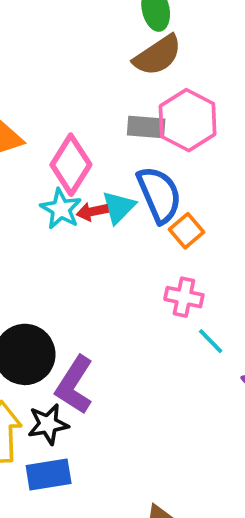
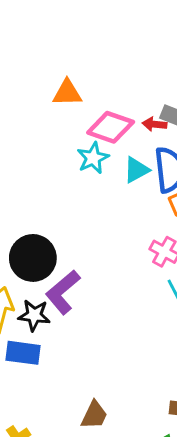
pink diamond: (71, 165) -> (111, 127), turned 60
red arrow: (92, 211) -> (155, 124), moved

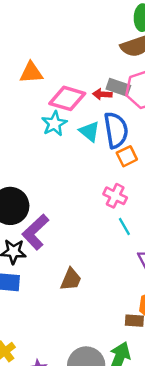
cyan triangle: (136, 170) -> (90, 131), turned -50
brown trapezoid: (94, 415) -> (71, 279), moved

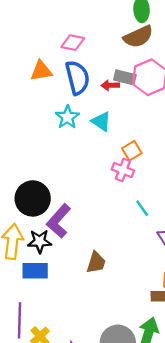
pink diamond: (67, 98) -> (73, 43), moved, size x0.7
blue semicircle: (116, 130) -> (77, 78), moved
orange square: (127, 156) -> (132, 151), moved
pink cross: (115, 196) -> (123, 170), moved

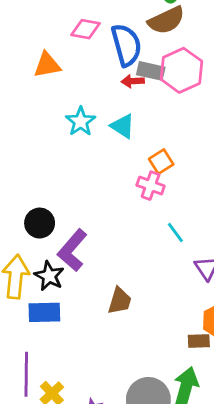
blue semicircle: (77, 78) -> (126, 45), moved
black circle: (33, 198) -> (40, 223), size x0.7
black star: (40, 241) -> (49, 276), turned 30

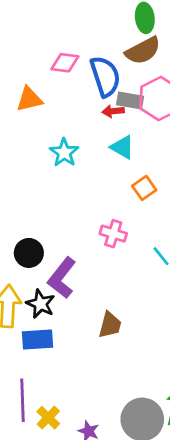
cyan triangle: (123, 126) -> (122, 147), moved
pink cross: (151, 186) -> (113, 234), moved

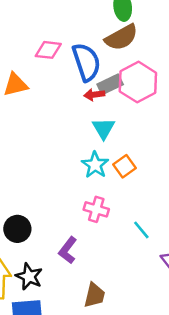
gray rectangle: (130, 100) -> (110, 84), turned -35
cyan triangle: (122, 147) -> (103, 128), turned 30
cyan star: (64, 153) -> (95, 165), moved
purple L-shape: (62, 278) -> (68, 250), moved, size x0.7

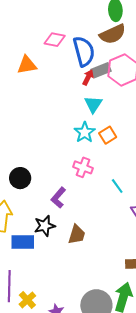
red arrow: (94, 95) -> (88, 77), turned 119
black star: (29, 276) -> (45, 226), moved, turned 30

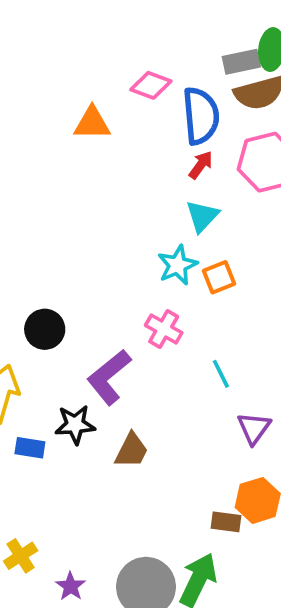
gray rectangle: (101, 70) -> (241, 62), moved
purple L-shape: (58, 198) -> (109, 377), size x1.4
blue rectangle: (23, 242) -> (30, 448), size x0.7

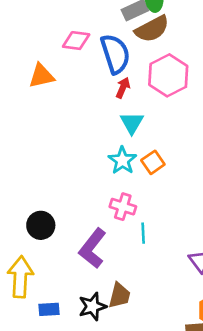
cyan line: (221, 374) -> (143, 233), moved, turned 36
black star: (75, 425) -> (92, 306), moved

